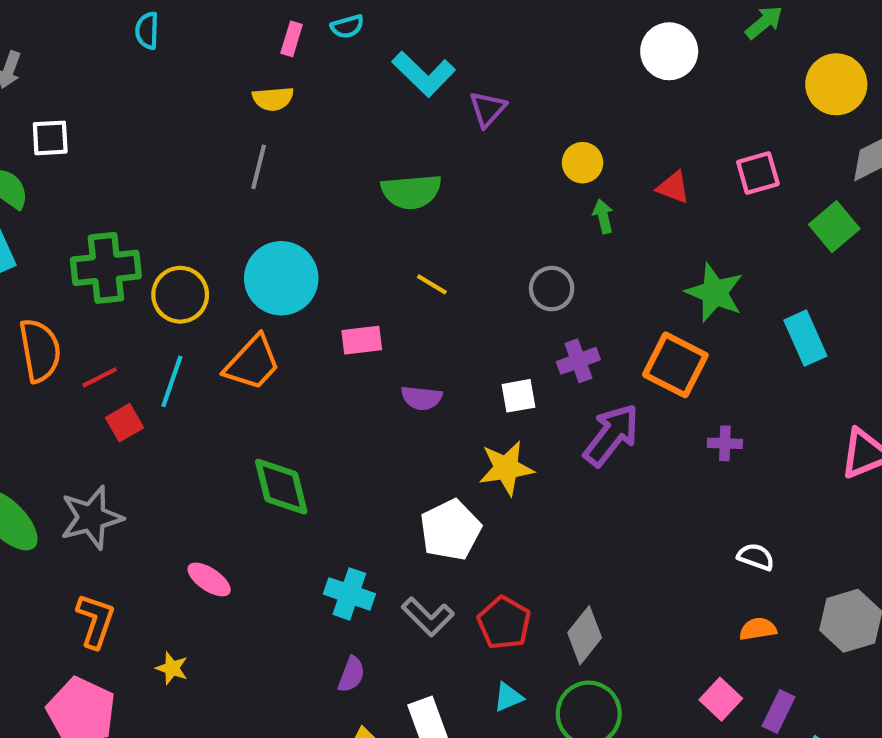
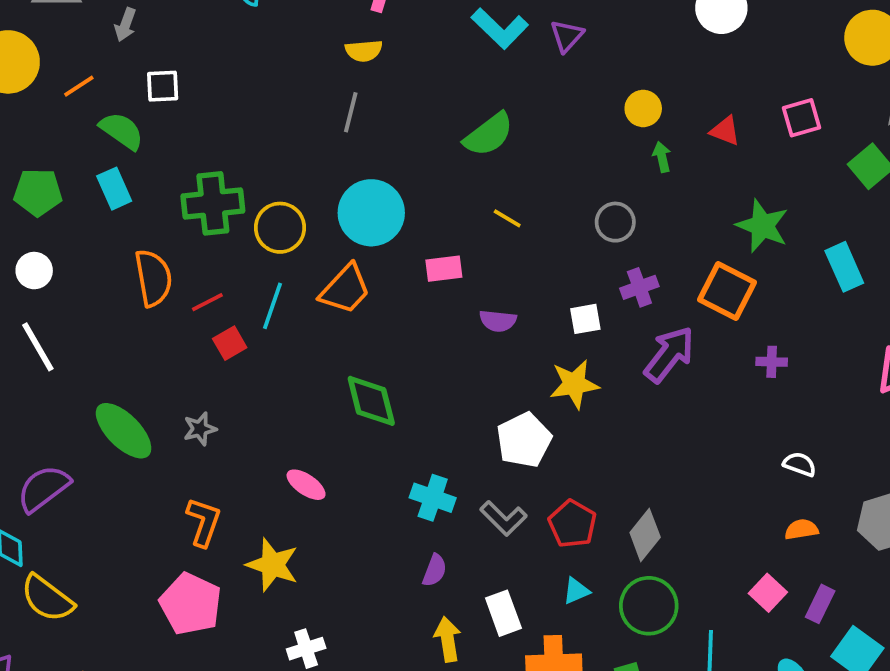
purple triangle: (488, 109) -> (567, 36), moved
green semicircle: (411, 192) -> (489, 135), turned -32
gray star: (91, 518) -> (200, 429), size x0.6
yellow star: (172, 668) -> (273, 565), size x1.8

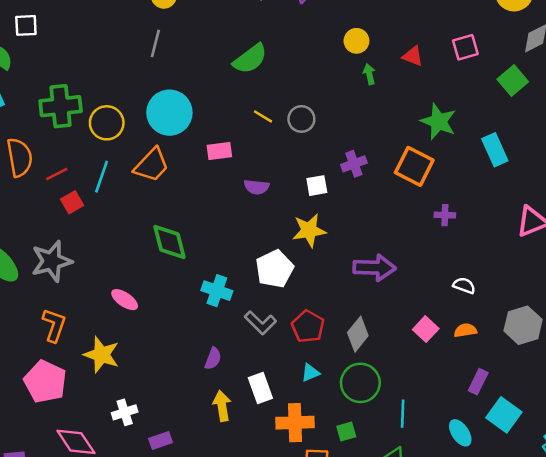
gray circle: (615, 222) -> (301, 119), moved
purple arrow: (669, 354) -> (374, 268), moved, turned 54
gray star: (200, 429) -> (52, 261), size x1.8
cyan cross: (433, 498) -> (217, 291), moved
pink square: (768, 593) -> (426, 329), moved

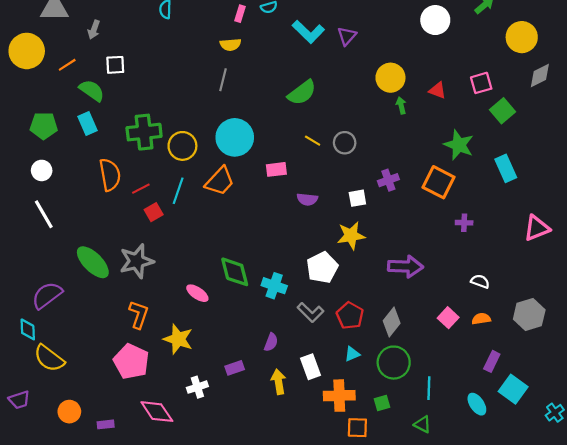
yellow circle: (356, 41) -> (390, 78), size x1.4
green square: (513, 81) -> (503, 111), moved
green diamond: (169, 242) -> (235, 272), moved
purple rectangle: (160, 441) -> (235, 368), moved

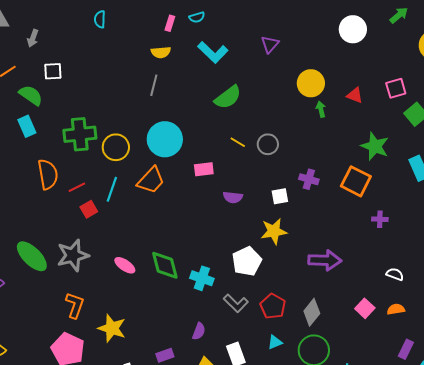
cyan L-shape: (308, 32) -> (213, 52), moved
purple cross: (388, 180) -> (309, 179), turned 36
pink ellipse: (197, 293) -> (125, 265), moved

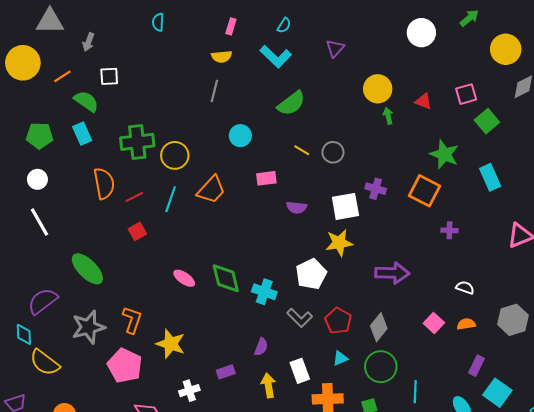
cyan semicircle: (197, 17) -> (284, 25), moved, turned -42
cyan circle: (165, 139) -> (240, 136), moved, size x0.6
white square: (280, 196) -> (345, 206), size x1.6
red square: (89, 209) -> (137, 231), moved
gray star: (73, 255) -> (88, 327), moved

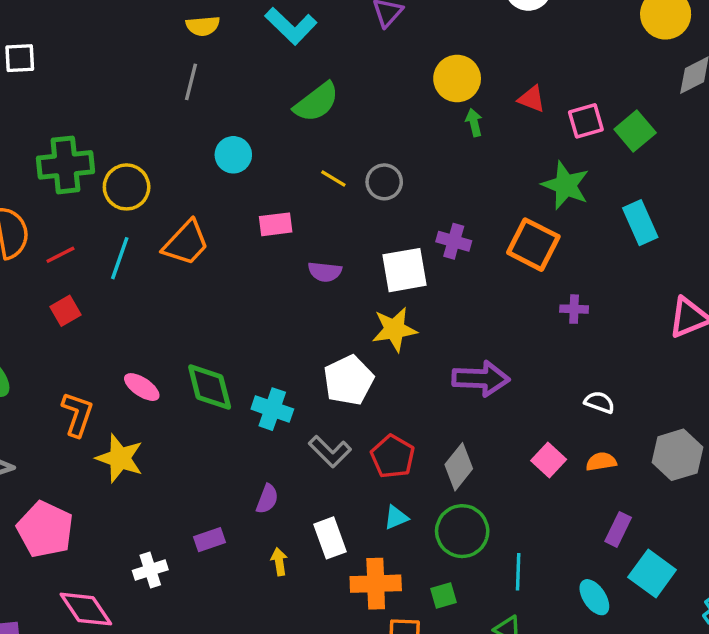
pink square: (466, 94) -> (586, 121), moved
orange L-shape: (132, 320) -> (77, 414), moved
yellow star: (171, 344) -> (120, 458), moved
yellow arrow: (268, 385) -> (279, 562), size x0.7

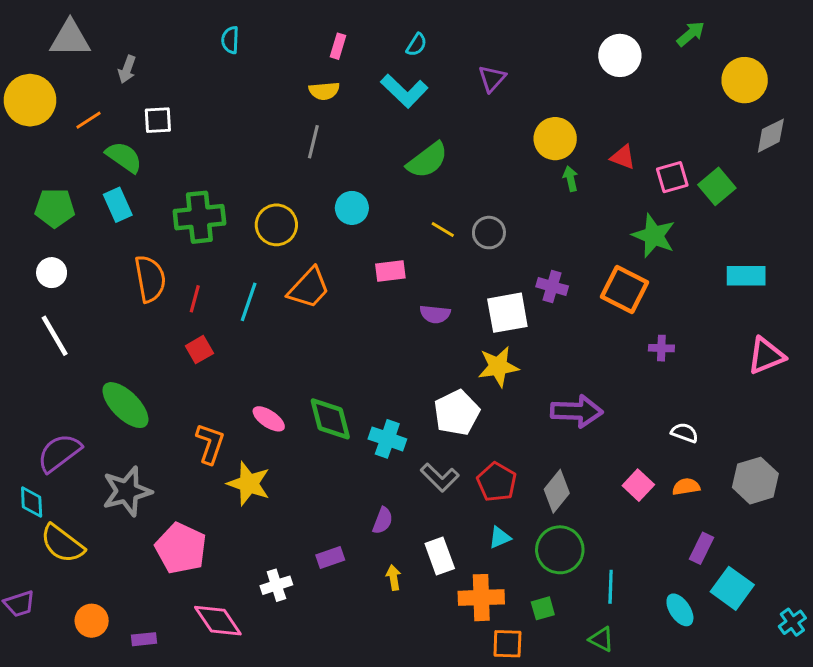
yellow circle: (127, 187) -> (276, 225), moved
cyan rectangle: (640, 223) -> (746, 276), moved, turned -66
red line: (60, 255) -> (195, 299), turned -48

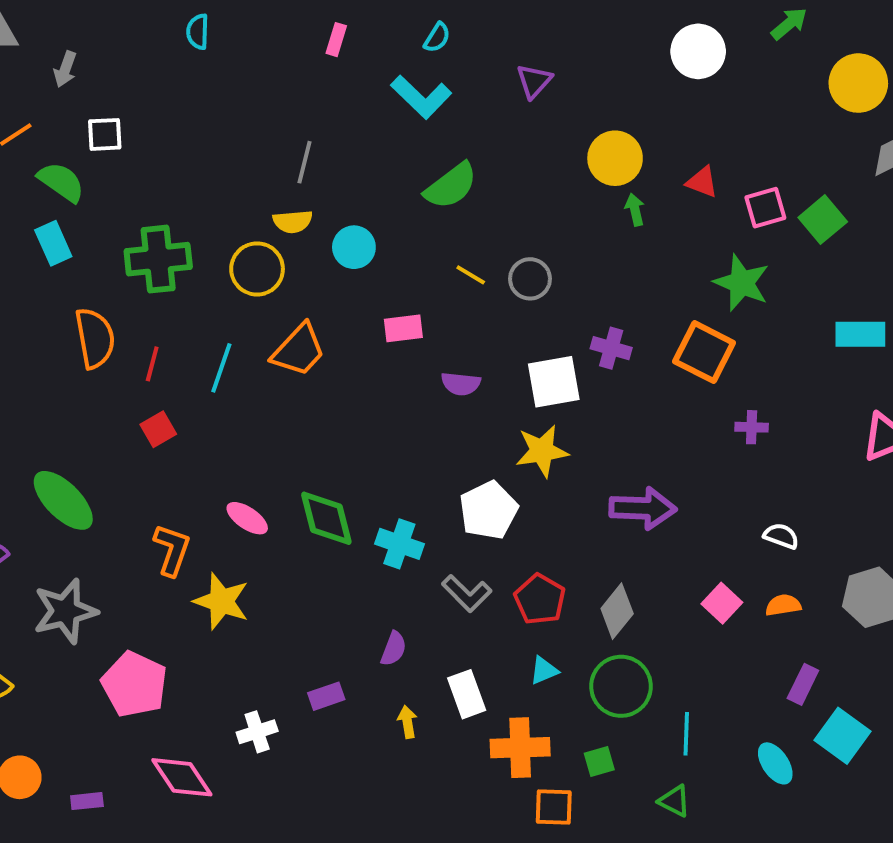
yellow semicircle: (324, 91) -> (293, 221), moved

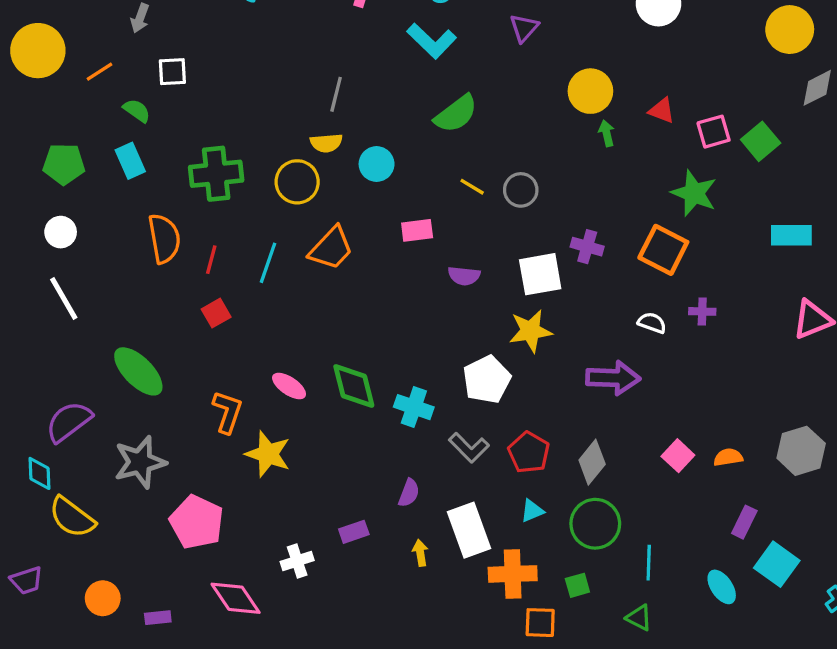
green semicircle: (61, 182) -> (137, 111), size x0.7
white semicircle: (781, 536) -> (652, 323), moved
white rectangle: (467, 694) -> (469, 530), size x1.4

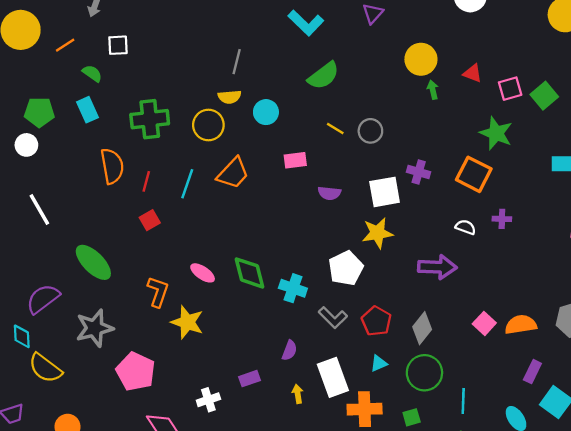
white circle: (61, 232) -> (26, 145), moved
orange semicircle: (728, 457) -> (521, 325), size x1.5

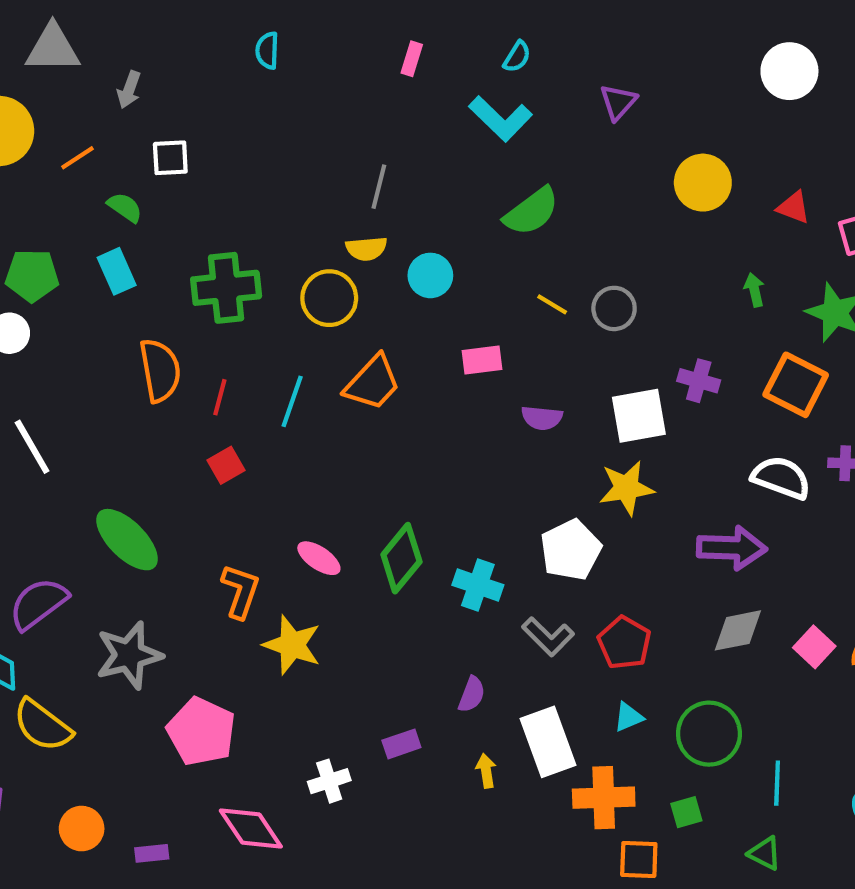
green arrow: (433, 90) -> (754, 290), moved
white semicircle: (466, 227) -> (781, 478), size x1.6
green diamond: (250, 273) -> (401, 558), turned 54
gray diamond: (422, 328) -> (738, 630), moved, turned 40

